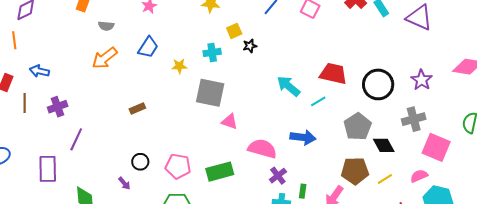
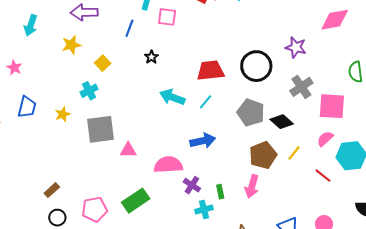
black star: (250, 46) -> (151, 57), moved
brown rectangle: (137, 108) -> (52, 190), moved

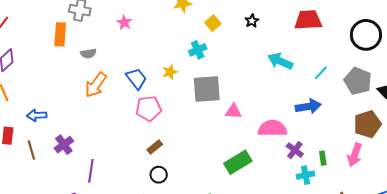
black star: (151, 57) -> (252, 21), moved
red trapezoid: (210, 71) -> (308, 20), moved
cyan line: (205, 102) -> (321, 73), moved
blue trapezoid: (27, 107) -> (136, 79), moved, turned -55
pink pentagon: (95, 209) -> (149, 108), moved

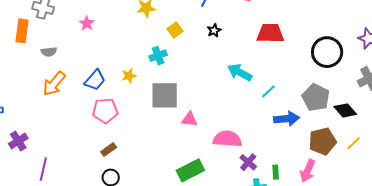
cyan line: (321, 73) -> (269, 91), moved
blue trapezoid: (136, 79) -> (95, 80), turned 75
blue arrow: (308, 106) -> (287, 119), moved

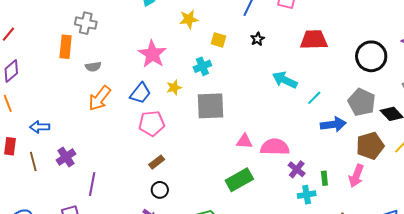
pink star: (87, 23) -> (152, 54), moved, size x1.8
yellow square: (175, 30) -> (218, 40), turned -35
pink triangle: (190, 119) -> (244, 141), moved

